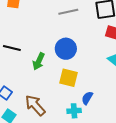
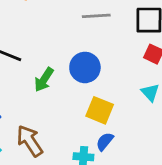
yellow square: (68, 78) -> (100, 110), moved

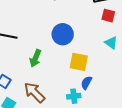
green arrow: (44, 80) -> (35, 58), moved

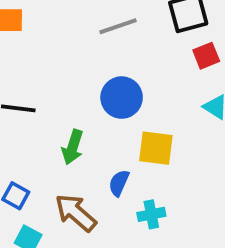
red square: (108, 16) -> (206, 56), turned -32
blue semicircle: (86, 83) -> (119, 183), moved

